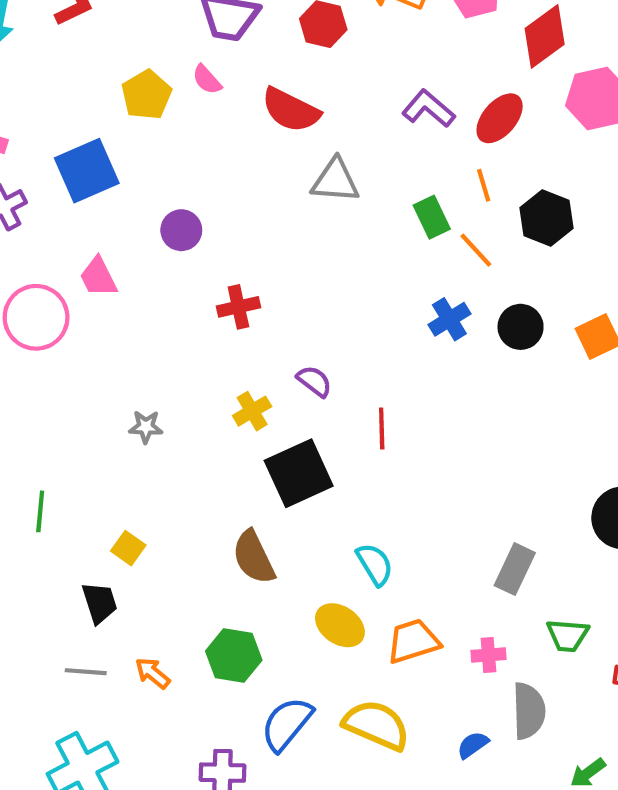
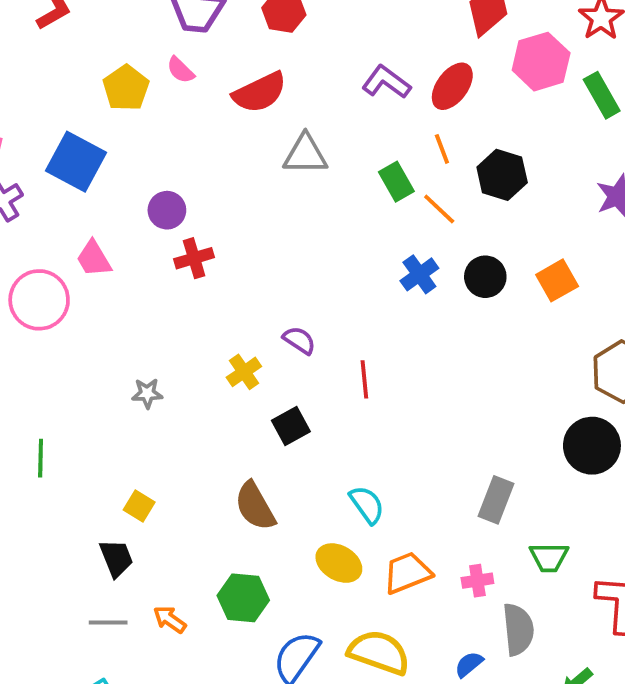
red semicircle: (291, 110) -> (260, 92), turned -48
blue square: (87, 171) -> (76, 162), turned -34
red cross: (238, 307) -> (194, 258), moved
black square: (299, 473) -> (291, 426), size x0.6
green line: (40, 511) -> (41, 458), moved

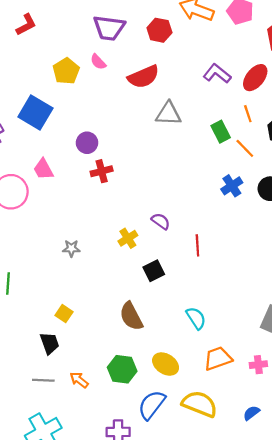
yellow ellipse: (339, 563) -> (166, 364), moved

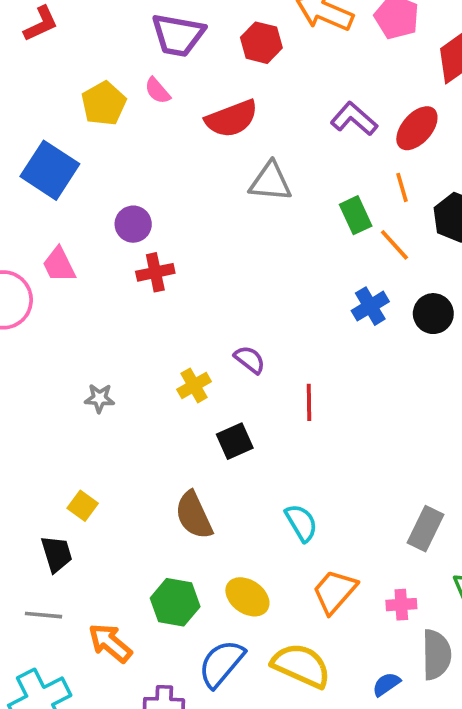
orange trapezoid: (218, 358) -> (335, 591), turned -32
orange arrow: (79, 380) -> (110, 643), moved, size x1.4

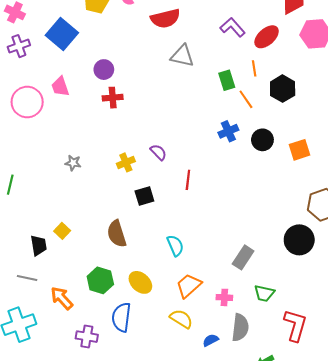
yellow square: (83, 506) -> (62, 231), moved
blue semicircle: (221, 664) -> (121, 317), turned -40
yellow semicircle: (301, 666) -> (181, 319), moved, size x0.7

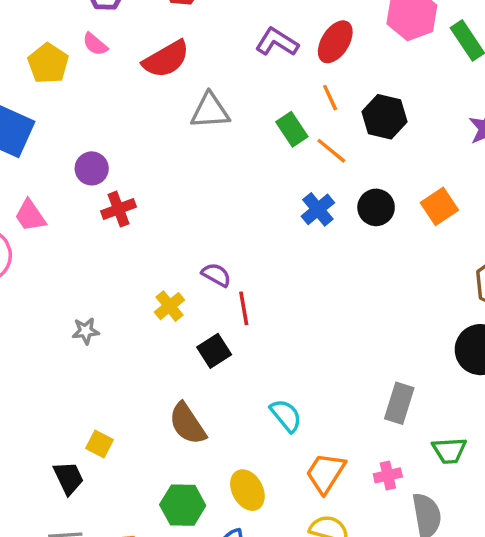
red line: (188, 180) -> (244, 308), moved
yellow ellipse: (140, 282) -> (247, 490), turned 35

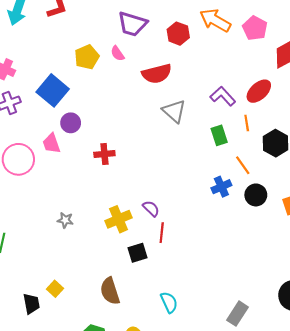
purple L-shape: (277, 42) -> (223, 96), moved
gray triangle: (210, 111) -> (174, 111), turned 30
orange line: (331, 151) -> (243, 165), moved
purple circle: (92, 168) -> (71, 123), moved
yellow cross: (169, 306) -> (119, 219), size x1.4

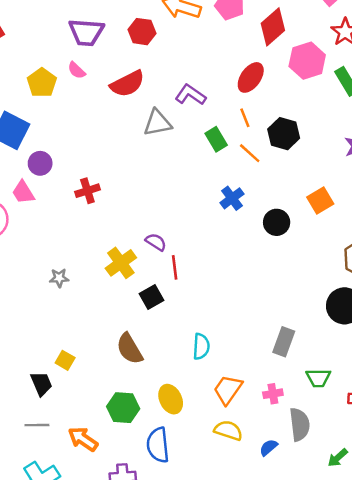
purple L-shape: (223, 96) -> (190, 95), moved
gray triangle: (174, 111) -> (157, 123), turned -40
orange line: (243, 165) -> (250, 153), moved
black circle: (256, 195) -> (277, 222), moved
cyan semicircle: (169, 302) -> (201, 346), turned 40

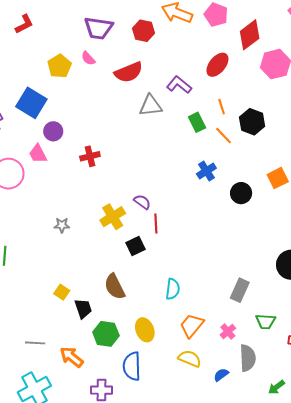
red ellipse: (251, 77) -> (217, 65), moved
black trapezoid: (41, 384) -> (83, 309), moved
pink cross: (273, 394) -> (228, 332), turned -35

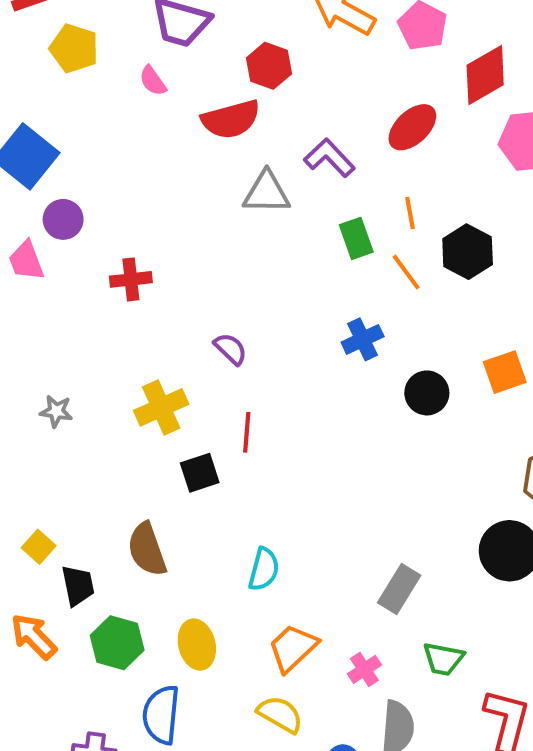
red hexagon: (143, 31) -> (269, 66), moved
yellow pentagon: (59, 66) -> (74, 48), moved, turned -30
purple semicircle: (142, 202) -> (230, 349), moved
orange arrow: (72, 357) -> (34, 636), moved

